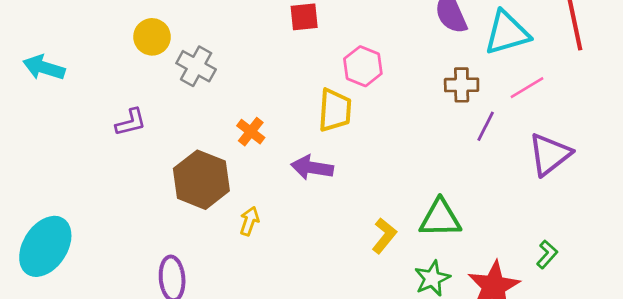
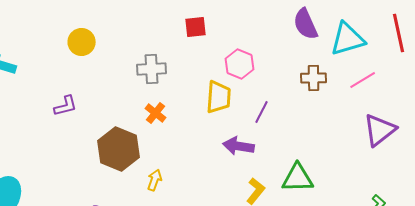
gray cross: (196, 66) -> (152, 69), moved, turned -32
purple line: (486, 126) -> (262, 112), moved
purple arrow: (312, 168) -> (239, 146), moved

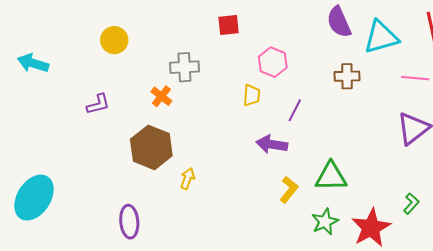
pink line: (363, 80) -> (415, 78), moved, turned 36
yellow trapezoid: (219, 97) -> (252, 95), size x0.7
orange cross: (156, 113) -> (161, 96), moved

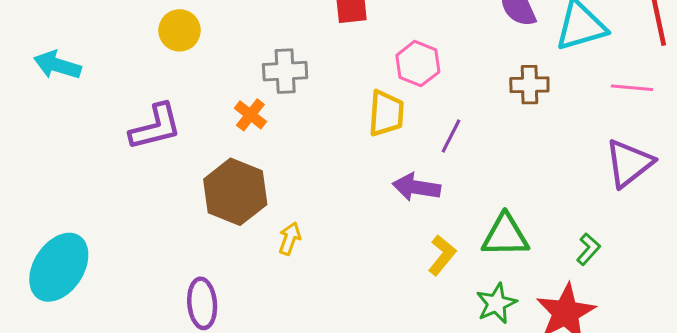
yellow trapezoid: (252, 95) -> (386, 113), size x1.4
purple L-shape: (98, 104) -> (155, 127), size x1.5
green L-shape: (411, 204) -> (588, 249), moved

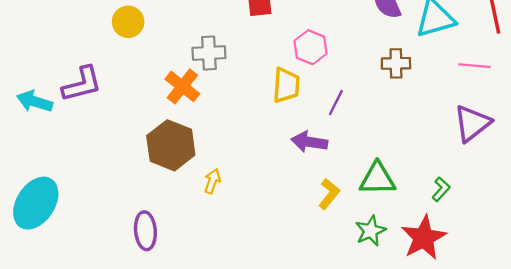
cyan arrow: (57, 65) -> (35, 101), moved
orange cross: (250, 115) -> (182, 86), size x1.4
purple L-shape: (155, 127) -> (82, 84), moved

